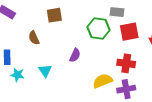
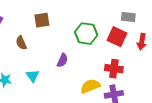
gray rectangle: (117, 12) -> (128, 17), moved
red square: (129, 32) -> (117, 37), turned 36

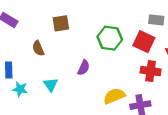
red cross: (114, 69) -> (151, 71), moved

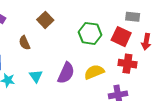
brown square: (61, 23) -> (45, 20), turned -35
purple semicircle: (84, 68) -> (66, 73), moved, size x1.5
yellow semicircle: (114, 96) -> (94, 72), moved

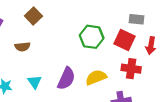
brown square: (45, 20) -> (33, 16), moved
brown semicircle: (24, 43) -> (22, 47), turned -72

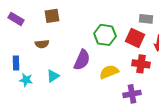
brown square: (33, 16) -> (52, 16), turned 35
purple semicircle: (66, 79) -> (82, 60), moved
cyan triangle: (35, 82) -> (53, 76), turned 32

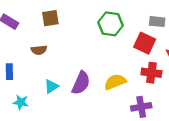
green hexagon: (105, 35) -> (111, 24), moved
purple semicircle: (82, 60) -> (81, 83), moved
cyan star: (26, 80) -> (21, 102), moved

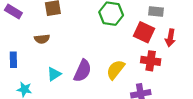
yellow semicircle: (115, 82) -> (115, 70), turned -30

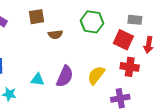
brown semicircle: (42, 39) -> (55, 34), moved
cyan triangle: (54, 74) -> (38, 79), turned 40

